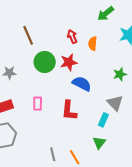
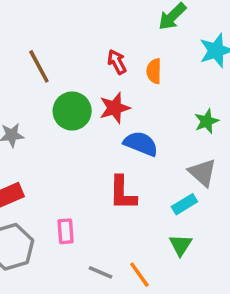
pink rectangle: (38, 104) -> (66, 231), moved
cyan rectangle: (103, 120) -> (184, 204), turned 40
gray line: (53, 154) -> (101, 272), turned -48

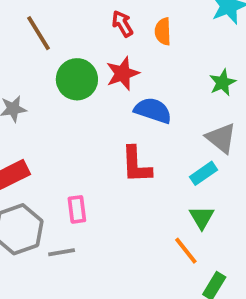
gray line: (101, 272) -> (62, 252), moved, turned -30
orange line: (139, 275) -> (186, 251), moved

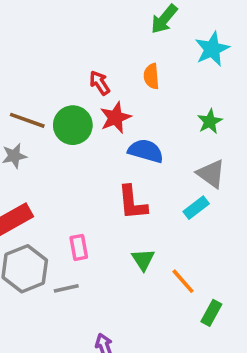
red arrow: (122, 24) -> (100, 83), moved
brown line: (39, 33) -> (27, 120), moved, turned -36
green triangle: (202, 217) -> (143, 260), moved

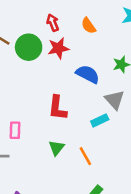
orange semicircle: (151, 76) -> (89, 26), turned -42
blue semicircle: (146, 151) -> (88, 74), moved
orange line: (183, 281) -> (85, 156), moved

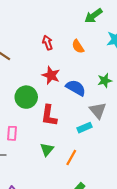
green circle: (29, 47) -> (26, 97), moved
red star: (58, 48) -> (51, 75), moved, turned 30
orange line: (85, 156) -> (71, 158), turned 56

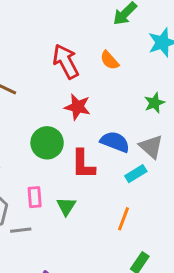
red arrow: (48, 43) -> (66, 61), size x1.6
blue semicircle: (76, 88) -> (115, 142), moved
green triangle: (47, 149) -> (66, 206), moved

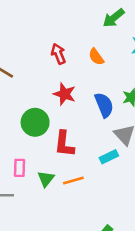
red arrow: (66, 61) -> (58, 54), size x0.7
blue semicircle: (115, 142) -> (104, 105), moved, turned 40
orange line: (123, 219) -> (73, 180), moved, turned 48

